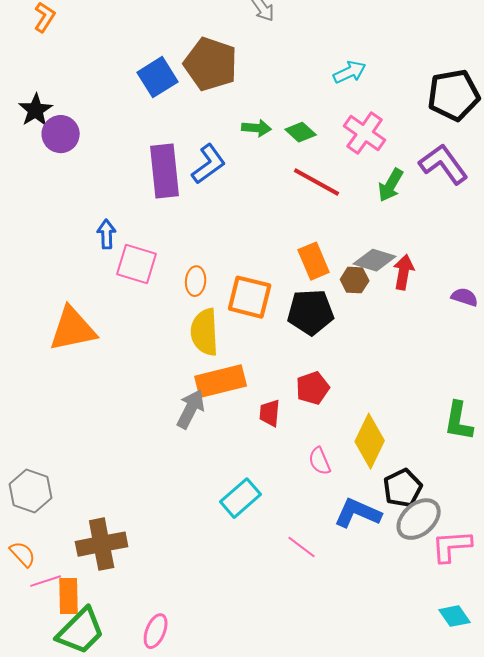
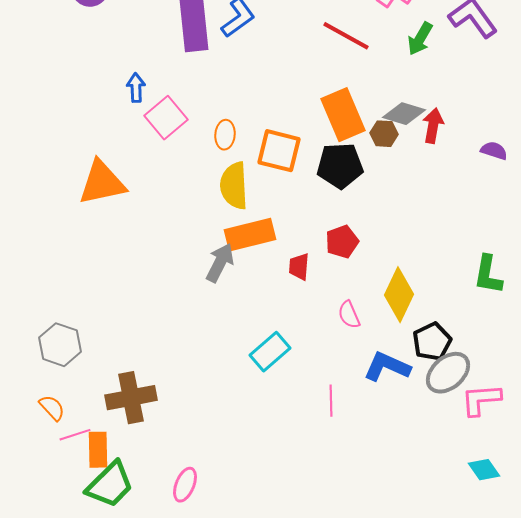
orange rectangle: (314, 261) -> (343, 115), size x1.4
pink square: (137, 264) -> (166, 118), turned 33
pink line: (302, 547) -> (331, 401), turned 52

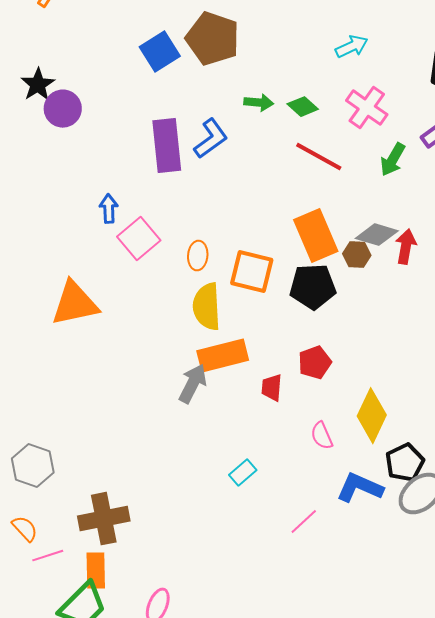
cyan rectangle: (270, 352) -> (243, 473), size x0.7
pink line: (331, 401) -> (304, 522), turned 48
orange rectangle: (98, 450) -> (96, 571), moved

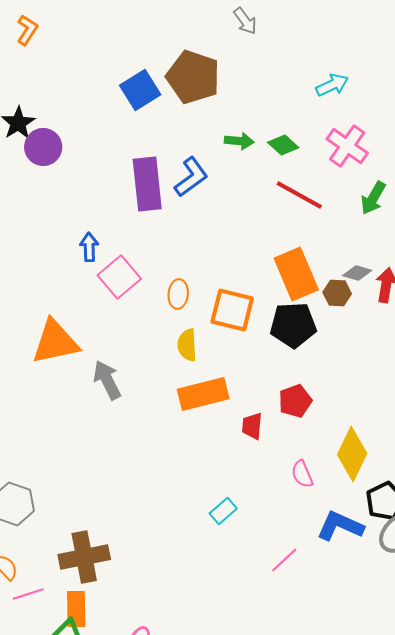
gray diamond: (377, 235) -> (357, 273), size x0.7
yellow semicircle: (207, 307) -> (187, 345), size x0.7
gray arrow: (193, 384) -> (107, 380), moved, turned -54

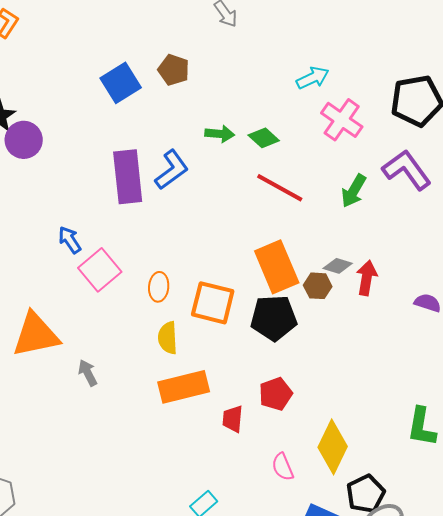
brown pentagon: (193, 77) -> (174, 70), size x0.6
pink cross: (347, 146) -> (342, 120), moved
blue arrow: (89, 247) -> (70, 240), turned -32
gray arrow: (107, 380) -> (88, 373), size x0.7

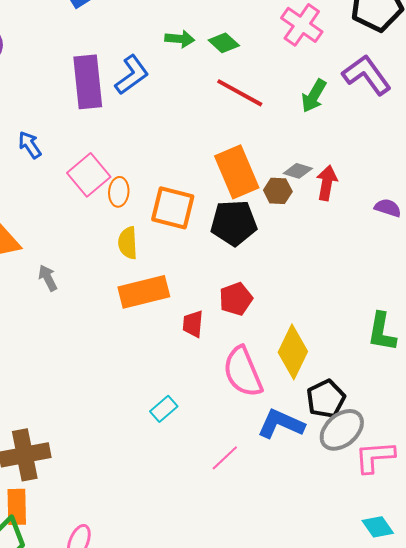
pink square: (100, 270) -> (89, 175), moved
pink semicircle: (283, 467) -> (243, 372), size x1.8

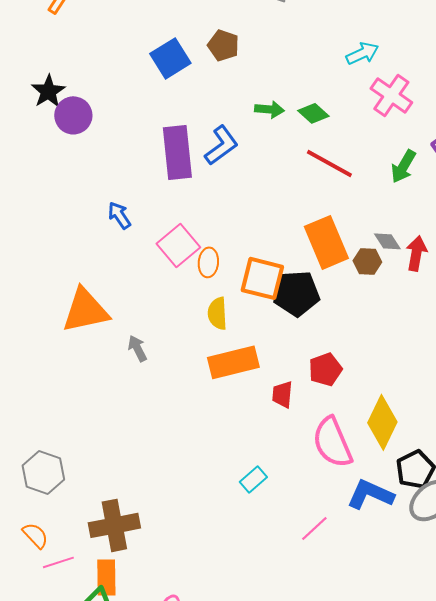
gray diamond: (298, 171) -> (387, 241), turned 40
black pentagon: (234, 223) -> (296, 293), moved

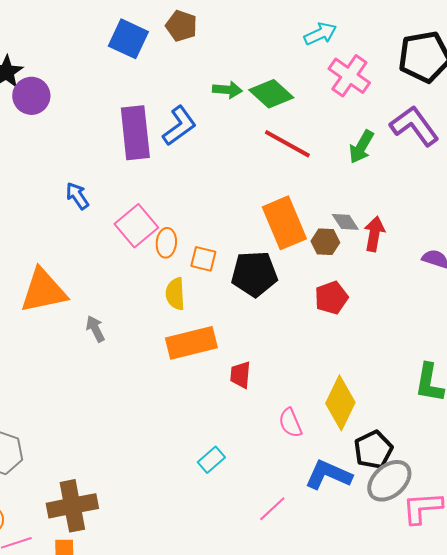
blue square: (170, 58) -> (128, 39), turned -33
green diamond: (313, 113) -> (271, 94), size x1.4
orange square: (262, 278) -> (203, 259), moved, size x0.6
red pentagon: (325, 369) -> (331, 298), moved
pink semicircle: (332, 442) -> (290, 423), size x0.6

